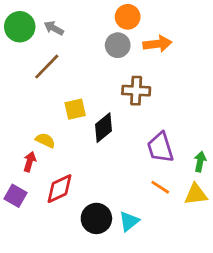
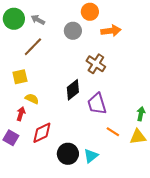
gray circle: (118, 45) -> (73, 31), moved
brown cross: (136, 91) -> (96, 64), turned 30
yellow square: (75, 109) -> (20, 77), moved
purple trapezoid: (160, 147) -> (97, 104), moved

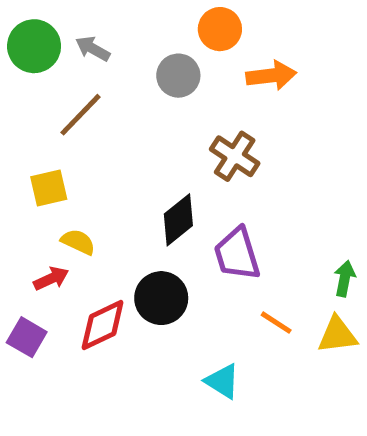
red arrow: (21, 114) -> (51, 279), turned 48
black circle: (68, 154) -> (161, 298), moved
cyan triangle: (91, 156) -> (222, 381), turned -49

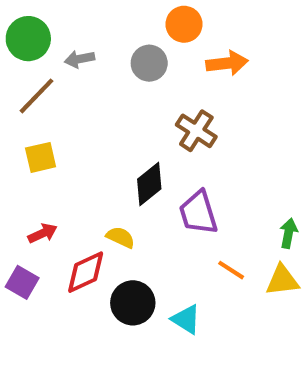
gray arrow: (93, 49) -> (80, 59), moved, turned -40
brown line: (81, 115) -> (36, 96), moved
yellow semicircle: (78, 242) -> (120, 237), moved
black circle: (161, 298) -> (133, 303), moved

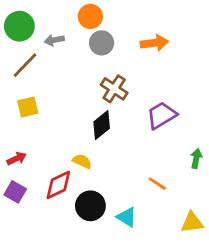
orange circle: (184, 24) -> (90, 16), moved
brown cross: (196, 131) -> (114, 89), moved
purple trapezoid: (198, 213) -> (161, 115), moved, turned 76
red arrow: (43, 233) -> (17, 158), moved
yellow triangle: (282, 280) -> (192, 223), moved

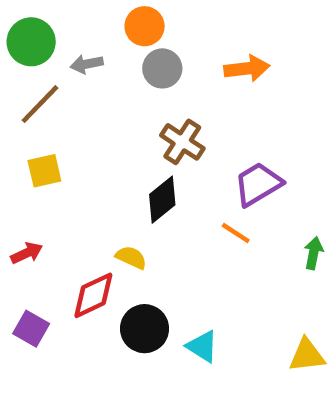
orange line: (157, 184) -> (236, 233), moved
purple square: (15, 192) -> (31, 329), moved

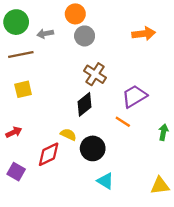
orange arrow: (247, 68) -> (144, 34), moved
brown line: (40, 104) -> (21, 55), turned 35
black circle: (145, 329) -> (93, 148), moved

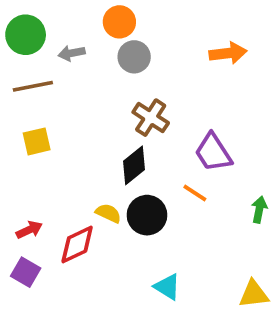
purple trapezoid: (134, 96) -> (213, 153), turned -92
red arrow: (14, 132) -> (29, 230), moved
black circle: (93, 148) -> (147, 215), moved

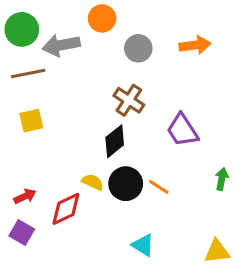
gray arrow: (72, 53) -> (61, 45), size x1.6
gray circle: (134, 57) -> (138, 48), moved
orange line: (195, 193) -> (159, 187), moved

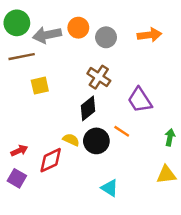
orange circle: (102, 18) -> (78, 28), moved
yellow square: (31, 121) -> (40, 86), moved
orange line: (159, 187) -> (122, 131), moved
yellow triangle: (217, 251) -> (166, 175), moved

